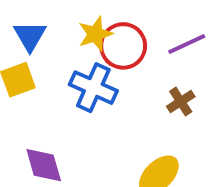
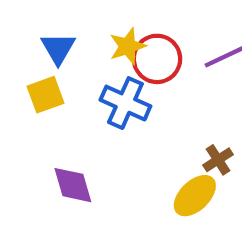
brown cross: (181, 102) -> (218, 160), moved

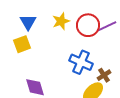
red circle: (157, 59) -> (88, 25), moved
blue cross: (125, 103) -> (81, 62), moved

